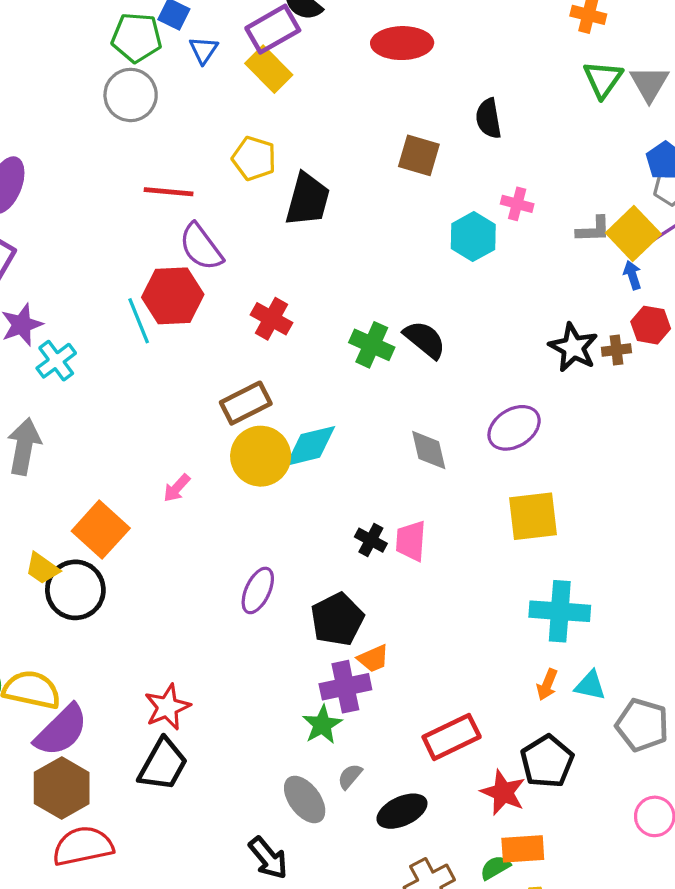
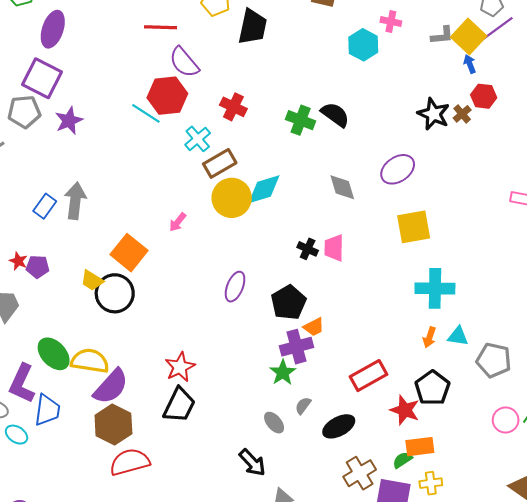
cyan line: (139, 321) -> (146, 113), turned -32
brown cross: (616, 350) -> (462, 114), turned -30
cyan cross: (56, 361) -> (198, 139), moved
gray ellipse: (305, 799) -> (274, 423), size x0.7

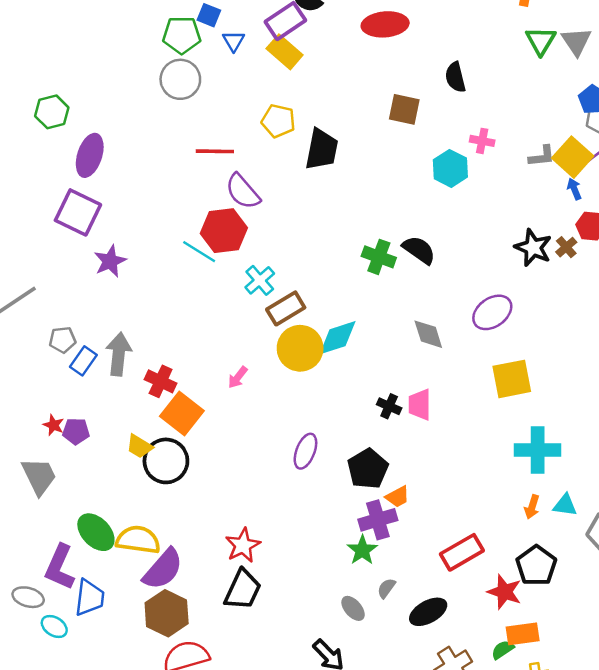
red cross: (233, 107) -> (161, 381), moved
gray pentagon: (24, 112) -> (63, 340), moved, size x0.7

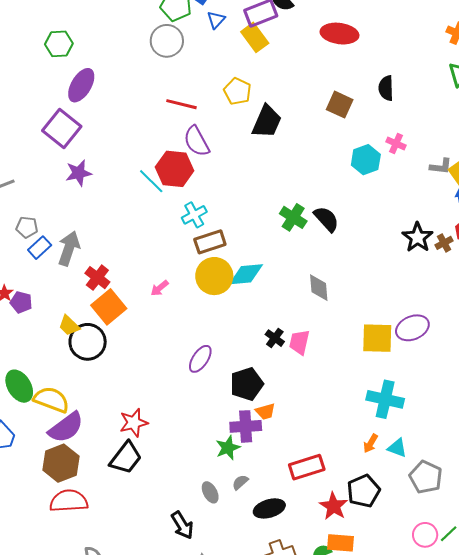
purple ellipse: (492, 312) -> (412, 328), moved

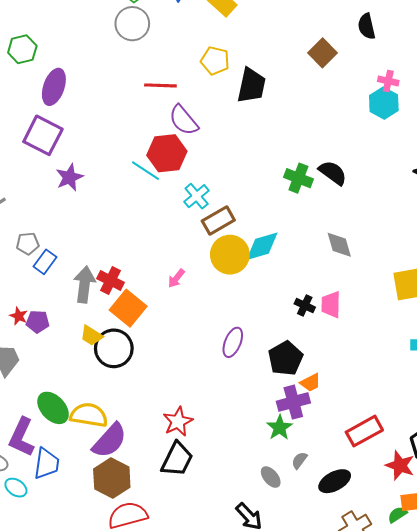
brown square: (340, 105) -> (323, 53), turned 32
cyan hexagon: (366, 160) -> (384, 103), moved
gray arrow: (69, 248) -> (84, 285), moved

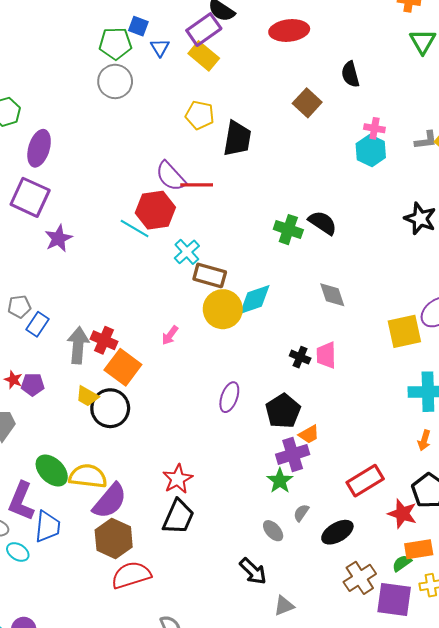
red line: (160, 85) -> (197, 185), moved
brown rectangle: (218, 220) -> (210, 275), turned 48

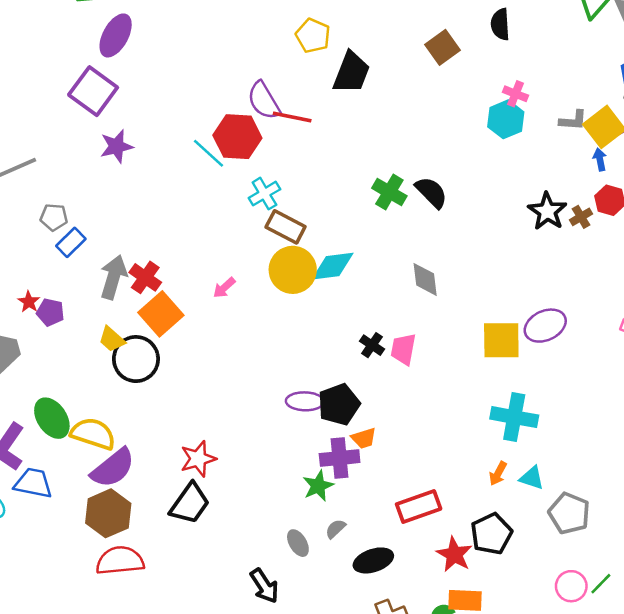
purple ellipse: (229, 397) -> (305, 401), moved, turned 60
blue trapezoid: (47, 527) -> (33, 483), turned -96

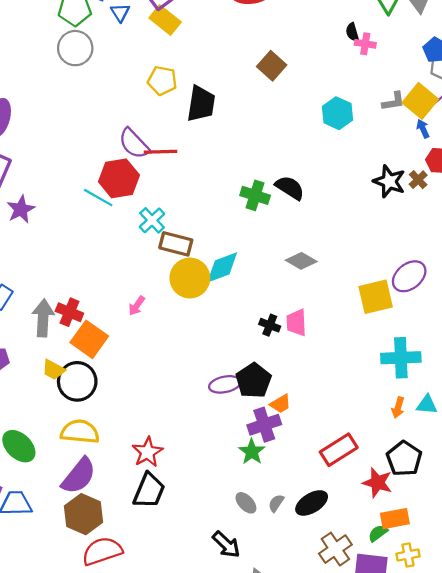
black semicircle: (500, 24) -> (352, 32), moved, size x0.7
pink cross: (515, 94) -> (365, 44), moved
gray diamond: (425, 279) -> (301, 261), turned -40
yellow semicircle: (93, 434) -> (80, 432), moved
gray semicircle: (335, 529) -> (276, 503), moved

